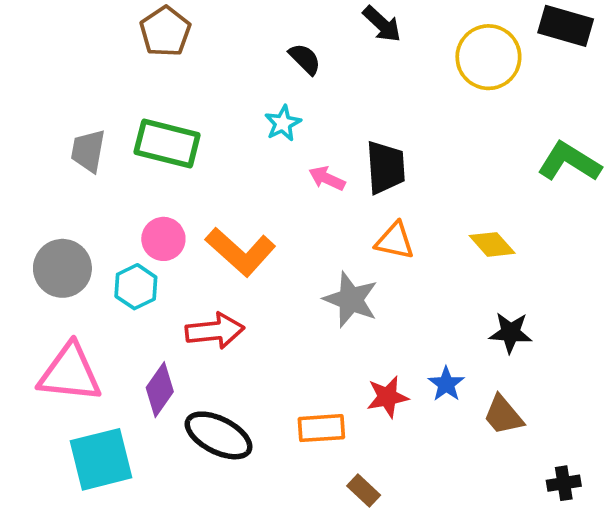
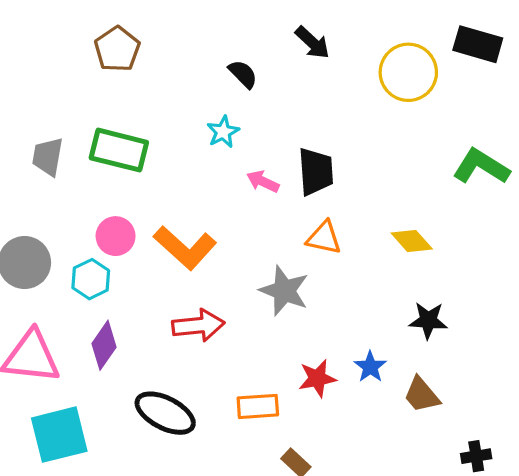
red arrow: (215, 331) -> (198, 325), moved
purple diamond: (160, 390) -> (104, 345), moved

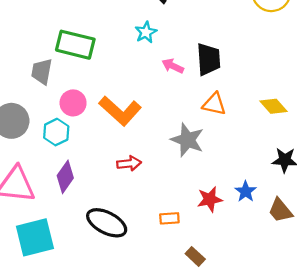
gray trapezoid: (48, 157) -> (42, 72), moved
red arrow: (198, 325) -> (129, 163), size x0.7
orange rectangle: (258, 406) -> (169, 218), size x0.7

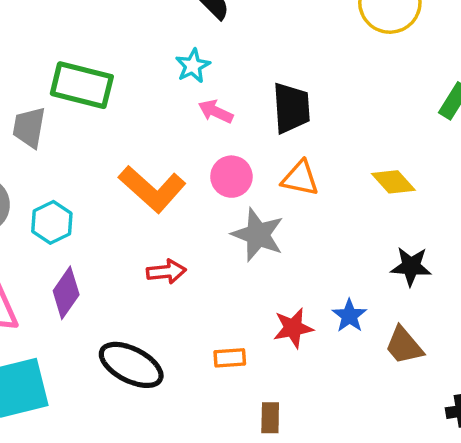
pink arrow: (173, 66) -> (216, 111), moved
pink circle: (73, 103) -> (231, 177), moved
brown rectangle: (195, 256) -> (270, 418), turned 48

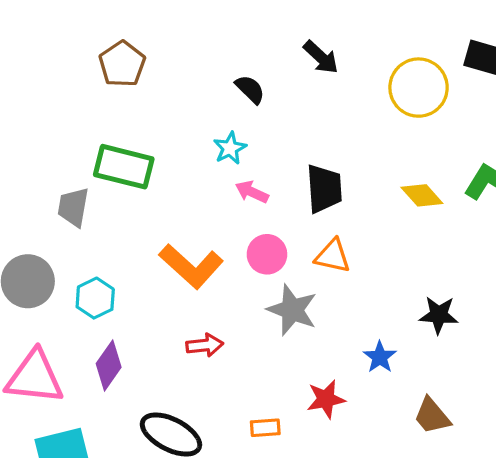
yellow diamond: (393, 182) -> (422, 195), moved
black star: (411, 266) -> (439, 315), moved
blue star: (349, 316) -> (380, 357), moved

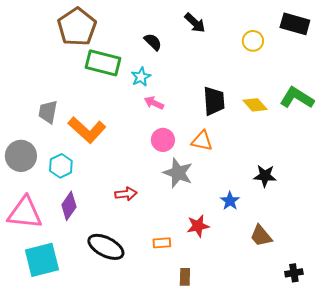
brown pentagon: (122, 64) -> (77, 27), size x1.4
yellow circle: (419, 88) -> (253, 41), size x0.6
green rectangle: (124, 167) -> (103, 63), moved
black trapezoid: (324, 189) -> (214, 101), moved
orange L-shape: (191, 266) -> (87, 130), moved

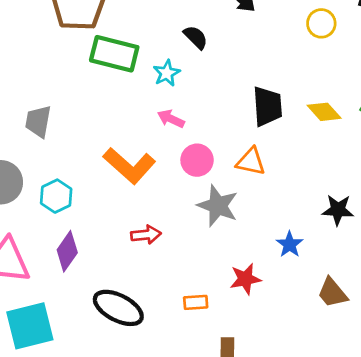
black semicircle: (153, 42) -> (196, 37), moved
pink arrow: (154, 103) -> (171, 119), moved
orange L-shape: (87, 130) -> (129, 166), moved

